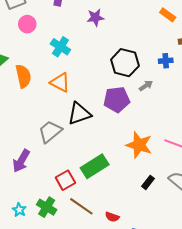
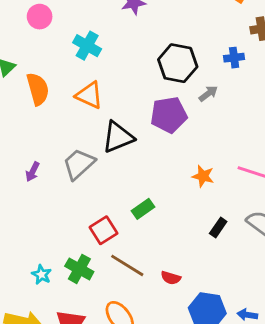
orange star: (139, 145) -> (203, 176), size x0.6
purple arrow: (21, 161) -> (33, 172), moved, size x0.6
green rectangle: (95, 166) -> (143, 209), size x0.6

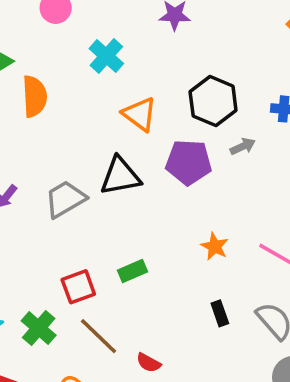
orange triangle: (89, 95) -> (140, 114), moved
black rectangle: (218, 228) -> (220, 313), turned -66

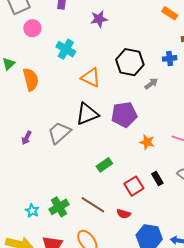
purple pentagon: (189, 162) -> (124, 115), moved
red square: (78, 287) -> (134, 186), moved
green cross: (39, 328) -> (59, 207), turned 30

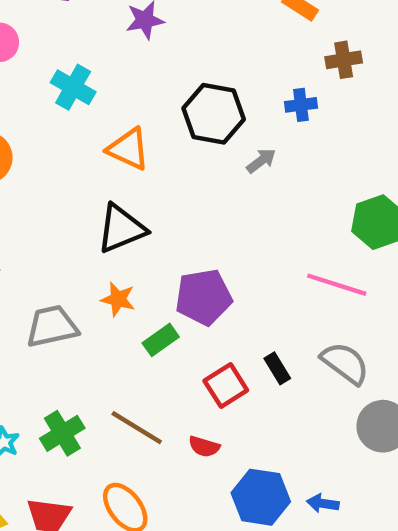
purple pentagon: (124, 115) -> (204, 297), moved
gray trapezoid: (59, 133) -> (52, 326), moved, turned 30
orange star: (147, 142) -> (118, 299), moved

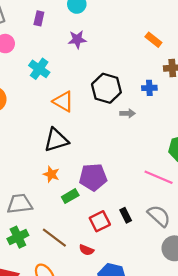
gray arrow: (261, 161) -> (127, 113), turned 32
gray trapezoid: (52, 326) -> (20, 204), moved

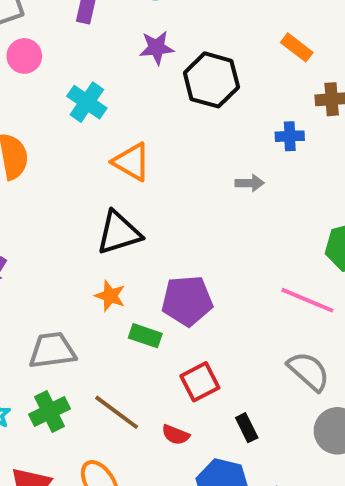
black hexagon: (106, 88) -> (211, 80), moved
green rectangle: (70, 196) -> (145, 336), turned 49
black rectangle: (126, 215) -> (247, 428), moved

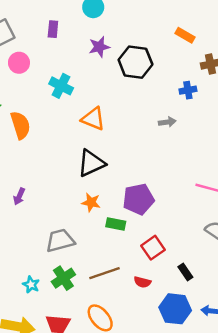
brown line: (117, 412) -> (105, 273), turned -48

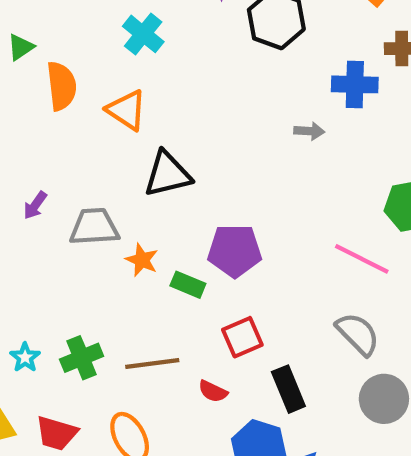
blue cross: (188, 90) -> (355, 84), size x1.5
orange triangle: (93, 119) -> (127, 110), moved
orange star: (91, 202) -> (142, 260), moved
gray trapezoid: (60, 241) -> (94, 227), moved
black rectangle: (185, 272) -> (288, 389), size x1.5

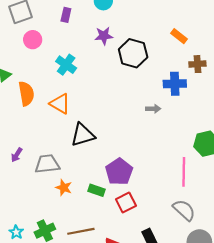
purple pentagon: (235, 251) -> (119, 172), turned -30
pink line: (362, 259) -> (184, 172), turned 68
orange star: (142, 260) -> (64, 188), moved
red square: (242, 337) -> (126, 203), moved

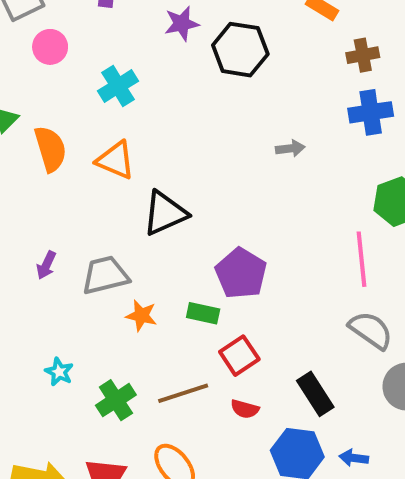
cyan cross: (66, 65) -> (118, 86), turned 30
blue cross: (175, 84) -> (371, 112), moved
red square: (126, 203) -> (239, 356), moved
cyan star: (16, 232) -> (59, 372), moved

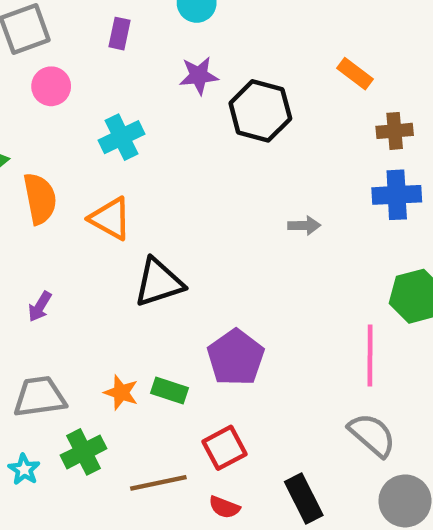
purple arrow: (46, 265) -> (40, 307), moved
gray trapezoid: (105, 275) -> (40, 397), moved
green rectangle: (203, 313) -> (170, 390), moved
cyan star: (59, 372) -> (24, 469), moved
green cross: (116, 400) -> (84, 452), moved

